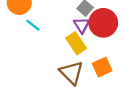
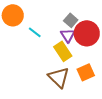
cyan line: (33, 25) -> (35, 32), moved

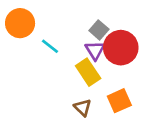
brown triangle: (59, 77) -> (83, 108), size x0.6

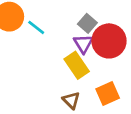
cyan line: (50, 46) -> (36, 27), moved

